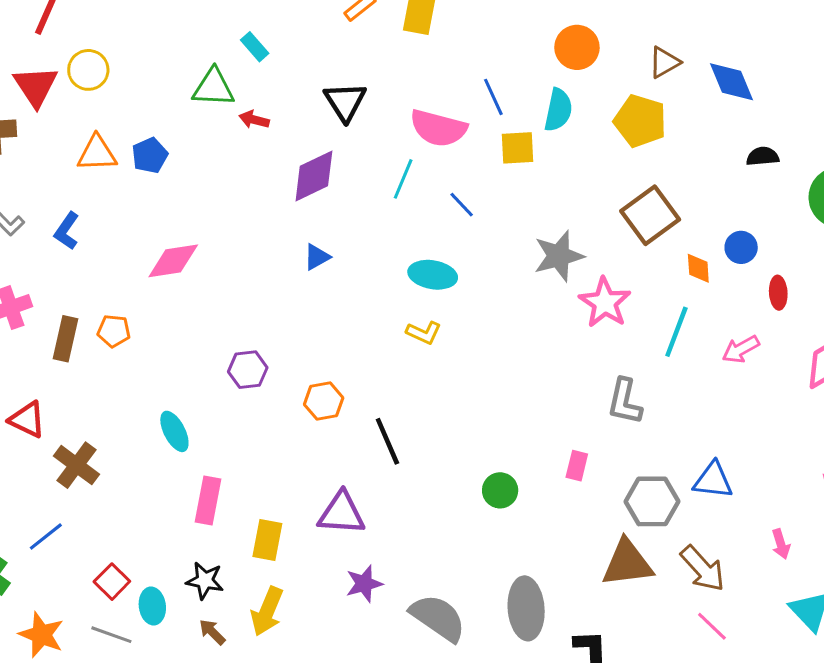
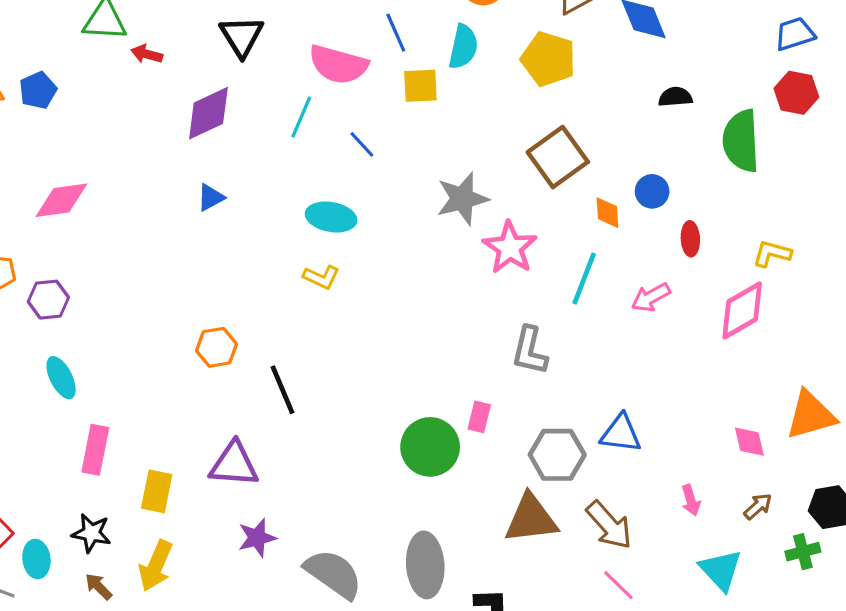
purple hexagon: (248, 370) -> (48, 300), moved
green circle: (500, 490) -> (430, 447), moved, size x1.6

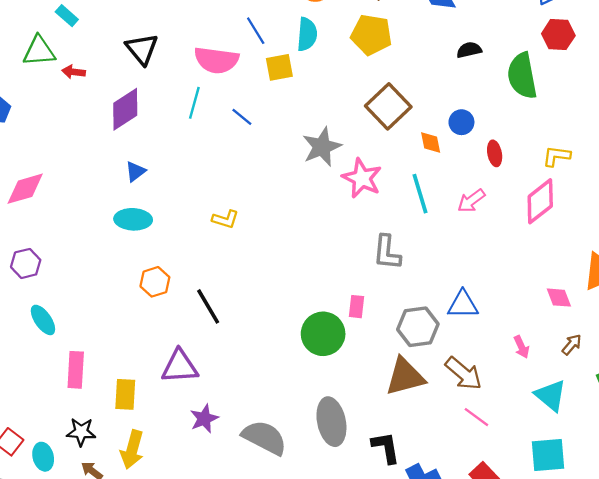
cyan ellipse: (331, 217) -> (133, 219), moved
cyan line: (584, 279) -> (420, 194), turned -30

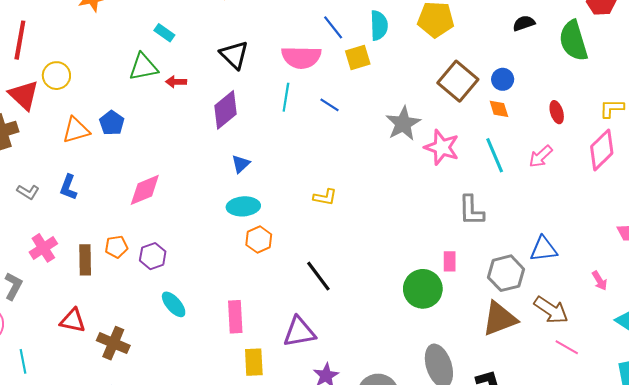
blue circle: (461, 122) -> (503, 79), moved
orange hexagon: (155, 282) -> (259, 240), moved
pink rectangle: (76, 370) -> (235, 317), moved

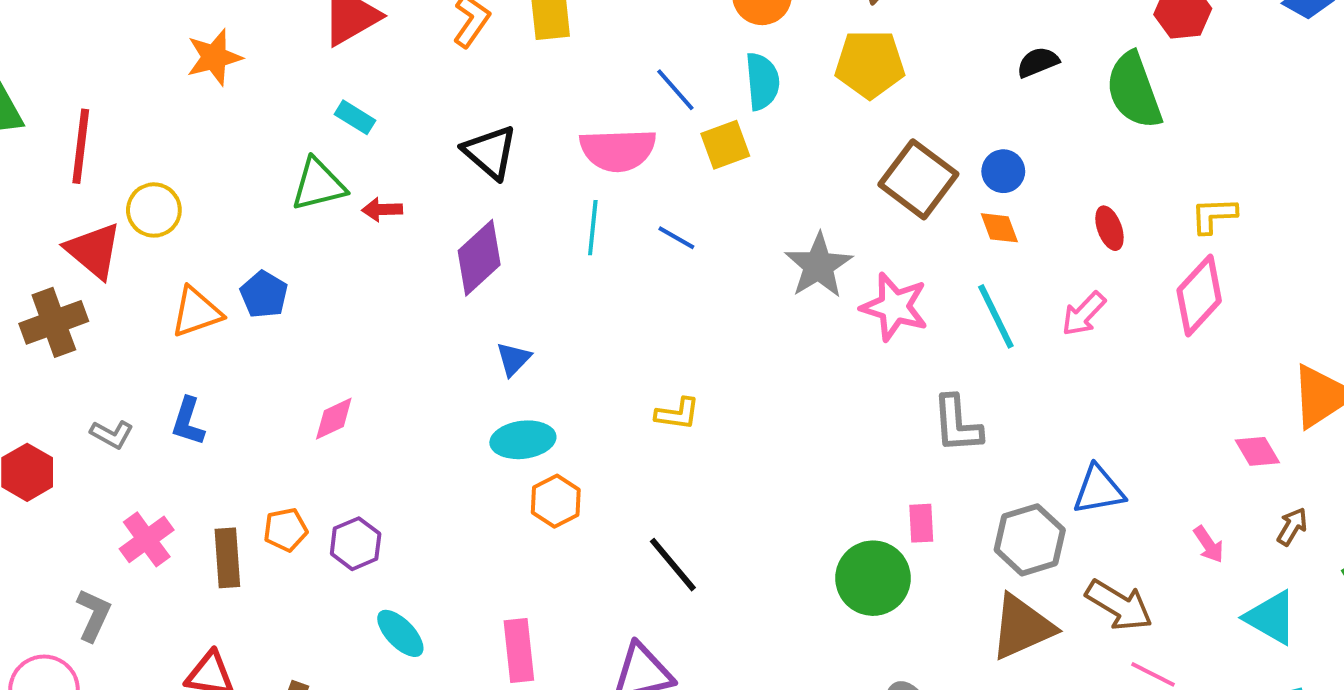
pink diamond: (145, 190) -> (334, 419), size x0.7

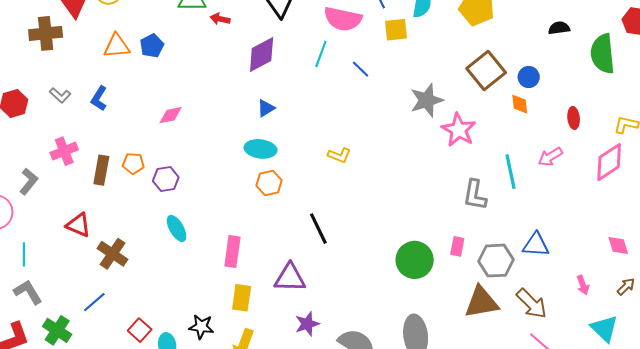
cyan line: (996, 316) -> (511, 172), moved
pink rectangle: (921, 523) -> (457, 246), moved

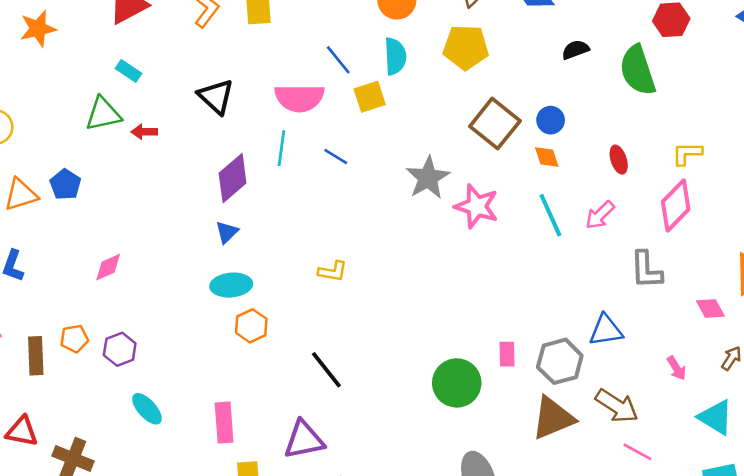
purple diamond: (262, 54) -> (233, 178), moved
cyan line: (511, 172) -> (550, 215), moved
gray L-shape: (475, 195) -> (646, 270), moved

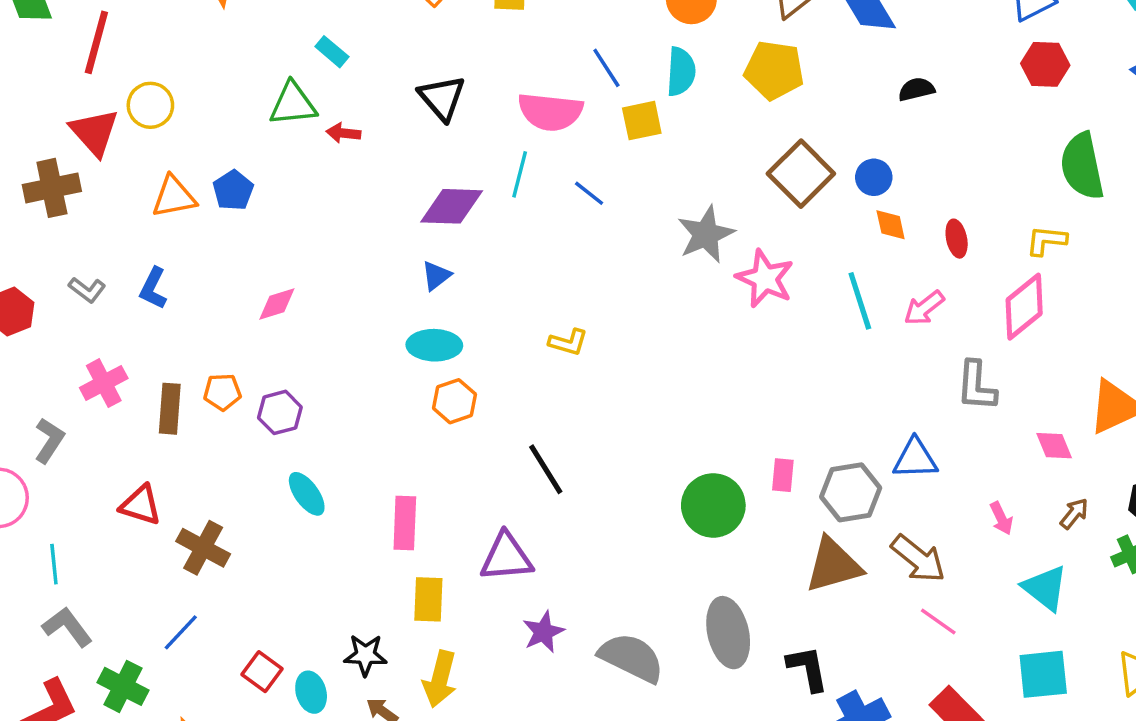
green semicircle: (638, 70) -> (1082, 166), moved
orange diamond: (547, 157) -> (891, 225), moved
purple diamond: (233, 178) -> (452, 206), turned 36

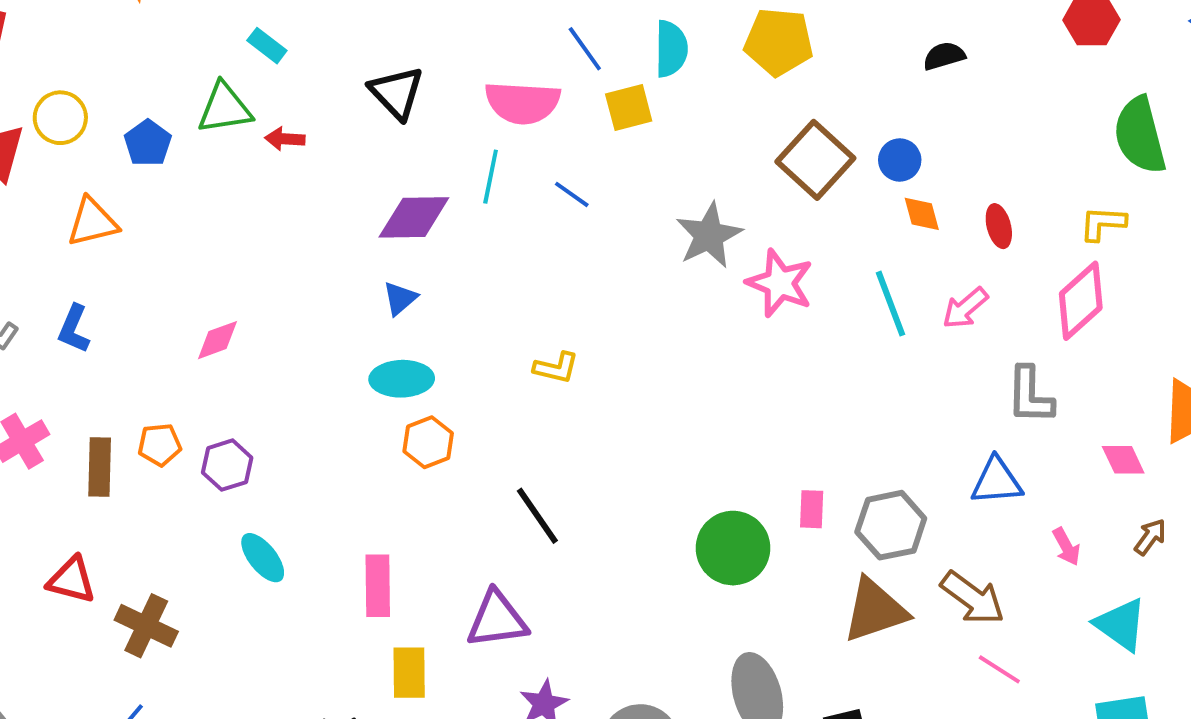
blue pentagon: (233, 190) -> (148, 143), moved
blue triangle: (915, 459) -> (997, 481), moved

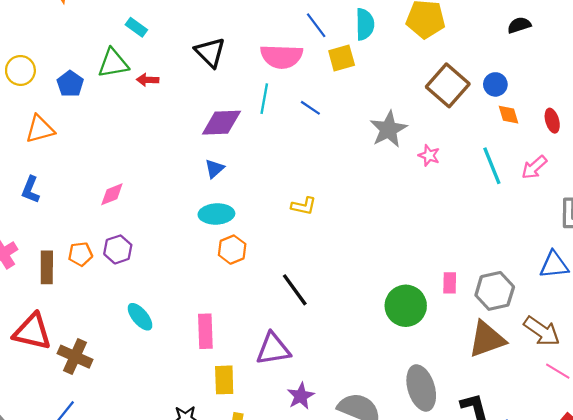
pink star: (780, 283) -> (429, 155), size x0.6
purple hexagon: (227, 465) -> (118, 249), moved
red triangle: (72, 580) -> (32, 332), size x1.4

